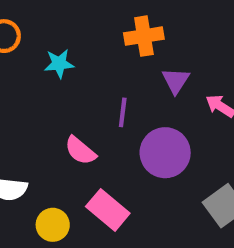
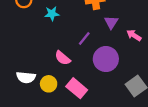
purple line: (123, 112) -> (84, 38), turned 32
yellow circle: (53, 225) -> (49, 84), moved

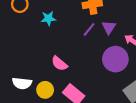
purple line: (84, 38) -> (89, 29), moved
purple circle: (106, 59) -> (115, 59), moved

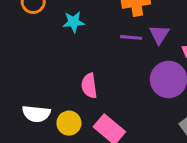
purple line: (89, 29) -> (131, 37), turned 56
pink semicircle: (59, 63) -> (89, 86), turned 42

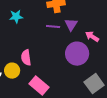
yellow circle: (69, 123) -> (12, 71), moved

